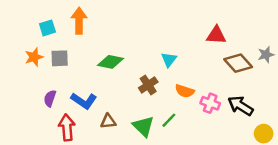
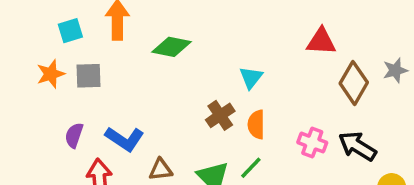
green diamond: (111, 62) -> (172, 47), moved
brown diamond: (238, 63) -> (354, 83), turned 72
orange semicircle: (185, 91) -> (256, 124), moved, turned 72

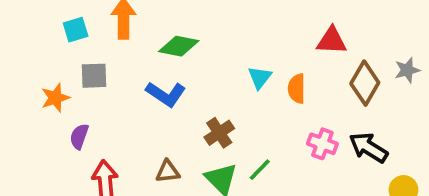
orange star: (51, 74) -> (55, 98), moved
brown cross: (220, 115) -> (219, 133), moved
orange semicircle: (256, 124) -> (297, 89), moved
blue L-shape: (125, 139) -> (166, 94), moved

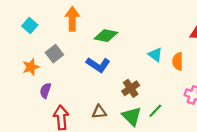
cyan square: (76, 30) -> (30, 26), moved, turned -32
gray square: (94, 76) -> (54, 54), turned -36
cyan triangle: (260, 78) -> (155, 55), turned -32

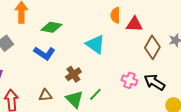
cyan triangle: (155, 55) -> (95, 44), size x1.5
orange semicircle: (178, 61) -> (115, 15), moved

